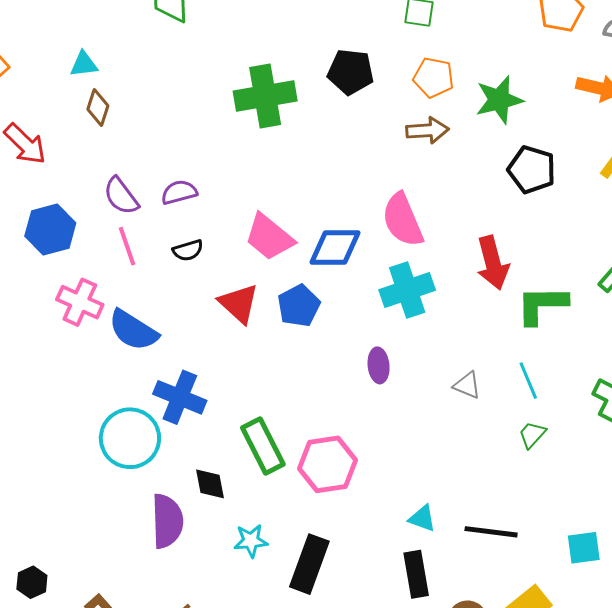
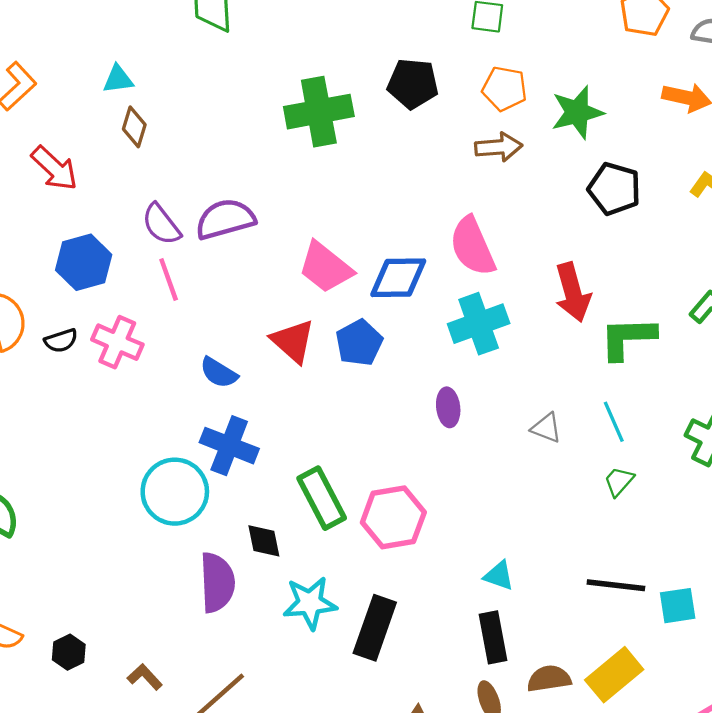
purple semicircle: (179, 192) -> (225, 219), size x1.5
black semicircle: (188, 250) -> (61, 341), moved
blue semicircle: (133, 330) -> (219, 373), moved, size x0.7
black line: (491, 532) -> (616, 585), moved
cyan star: (251, 541) -> (310, 603), size x1.4

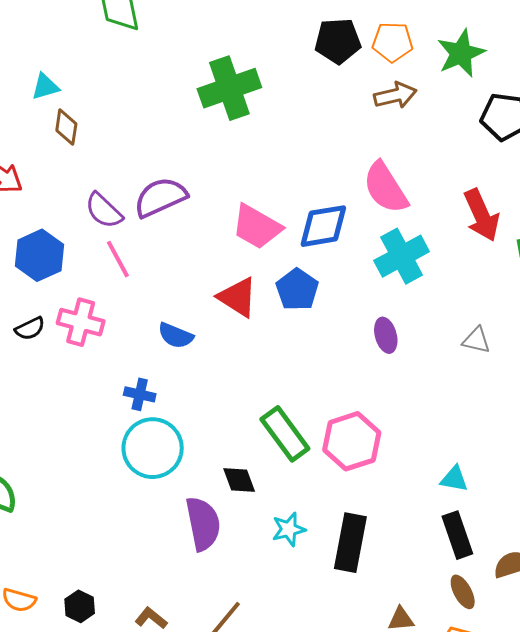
black pentagon: (413, 84) -> (338, 41), moved
blue cross: (229, 446) -> (140, 394), moved, size x0.6
cyan star: (310, 603) -> (289, 529), size x0.7

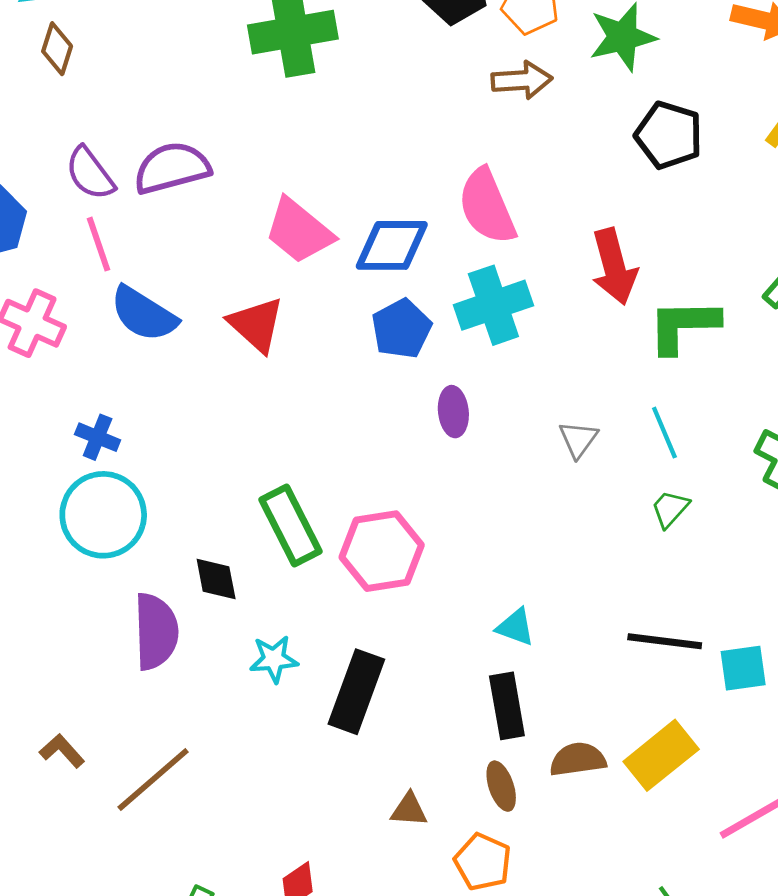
blue pentagon: (297, 290) -> (401, 329), moved
blue semicircle: (176, 336) -> (144, 314), moved, size x1.4
gray triangle: (476, 340) -> (578, 439), turned 44

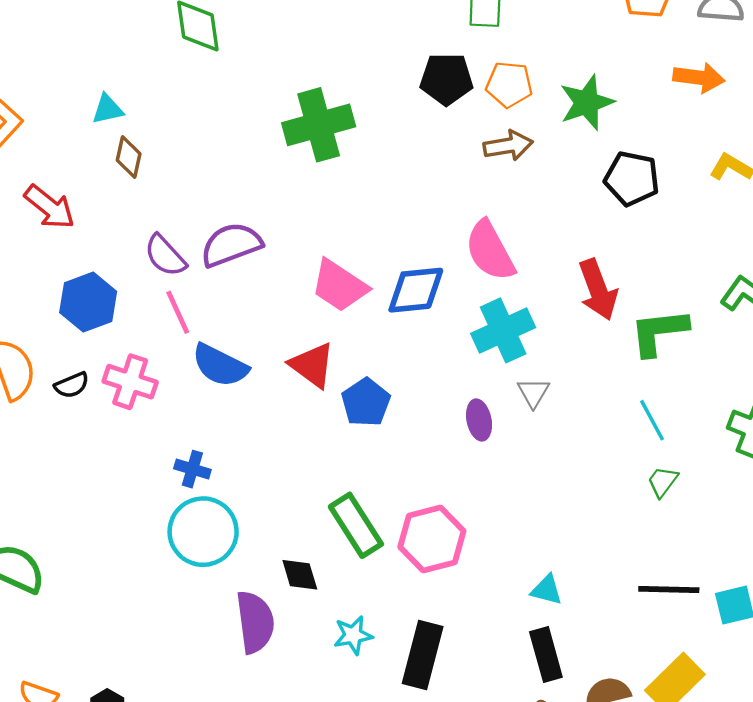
blue pentagon: (401, 329) -> (366, 402), moved
gray triangle: (578, 439) -> (533, 393), moved

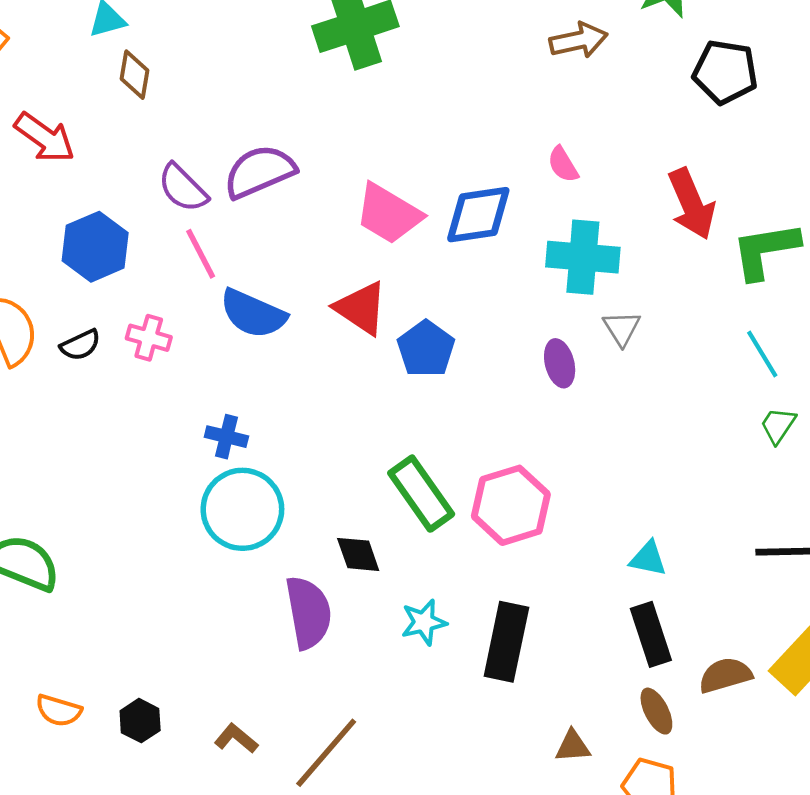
pink semicircle: (490, 251) -> (563, 164), size x0.5
cyan cross: (503, 330) -> (583, 257), turned 32
pink cross: (130, 382) -> (149, 338), size x0.7

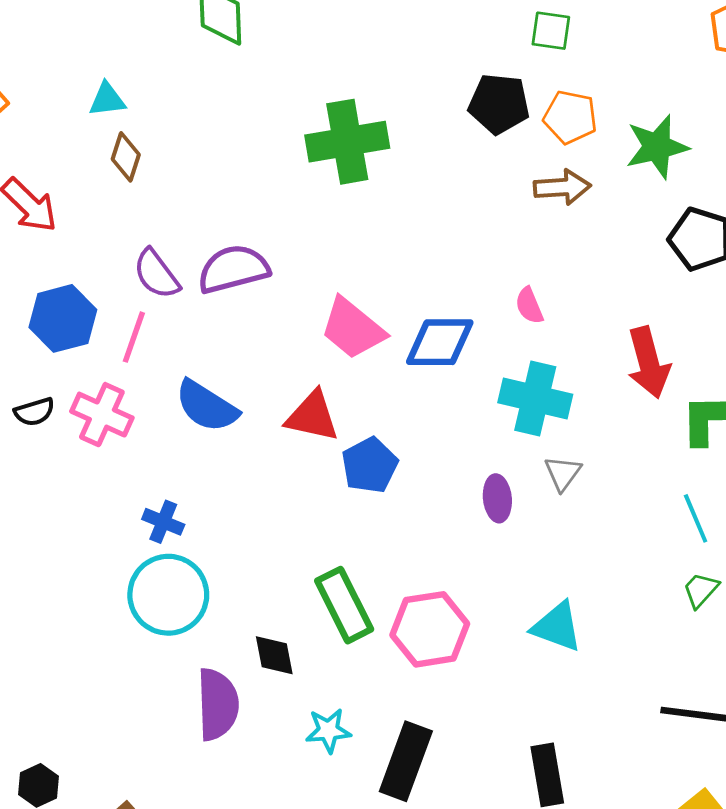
pink line: (201, 254) -> (134, 337), moved, turned 38
red triangle: (361, 308) -> (312, 416), turned -30
pink cross: (149, 338) -> (102, 415), size x1.4
cyan triangle: (648, 559) -> (557, 627), moved, size x1.4

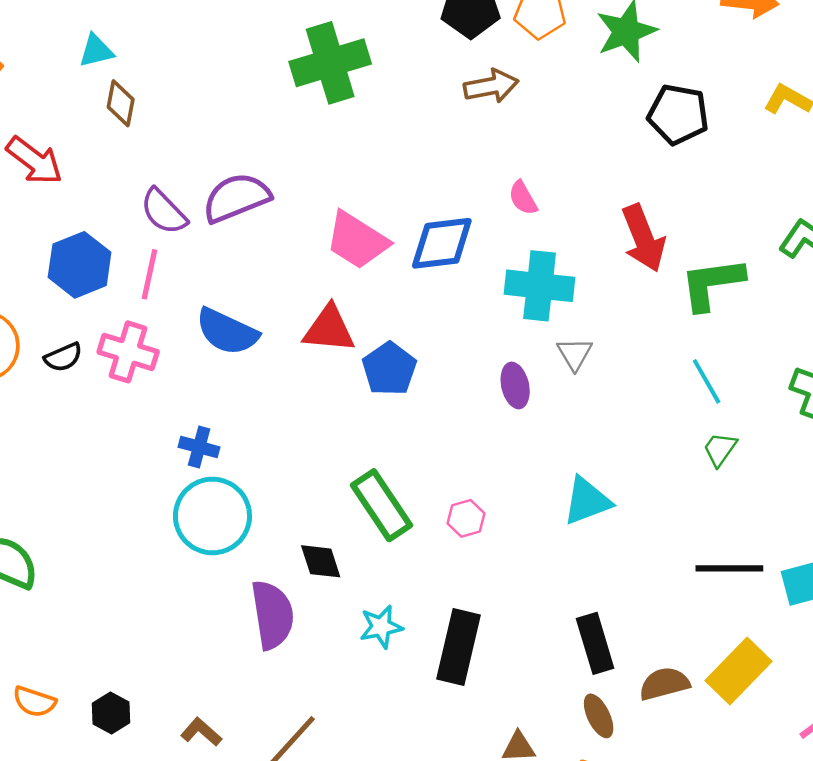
brown arrow: (562, 187) -> (491, 86), moved
cyan triangle: (557, 627) -> (587, 501), turned -34
pink hexagon: (430, 629) -> (466, 518), size x0.5

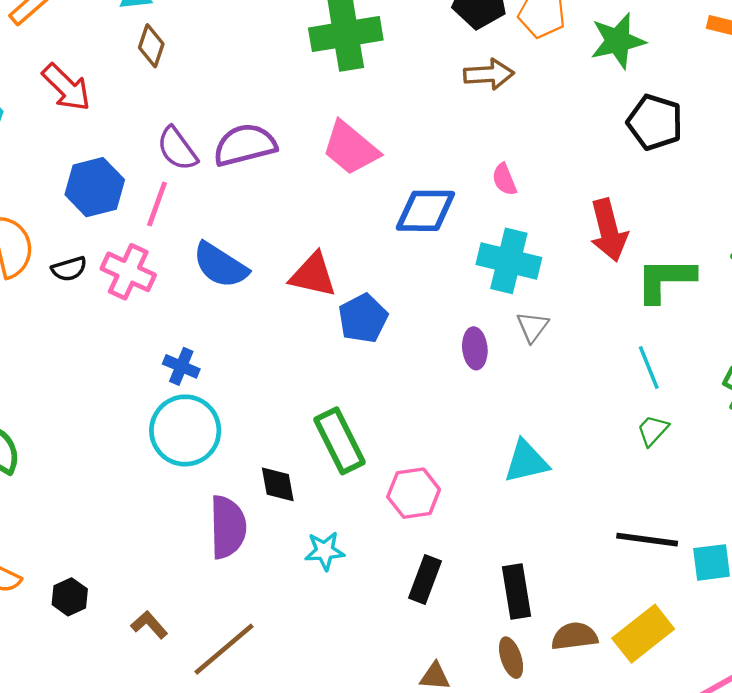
pink trapezoid: (357, 240) -> (351, 148), moved
pink hexagon: (466, 518) -> (414, 493), moved, size x1.5
black rectangle: (459, 647) -> (425, 579), moved, size x0.7

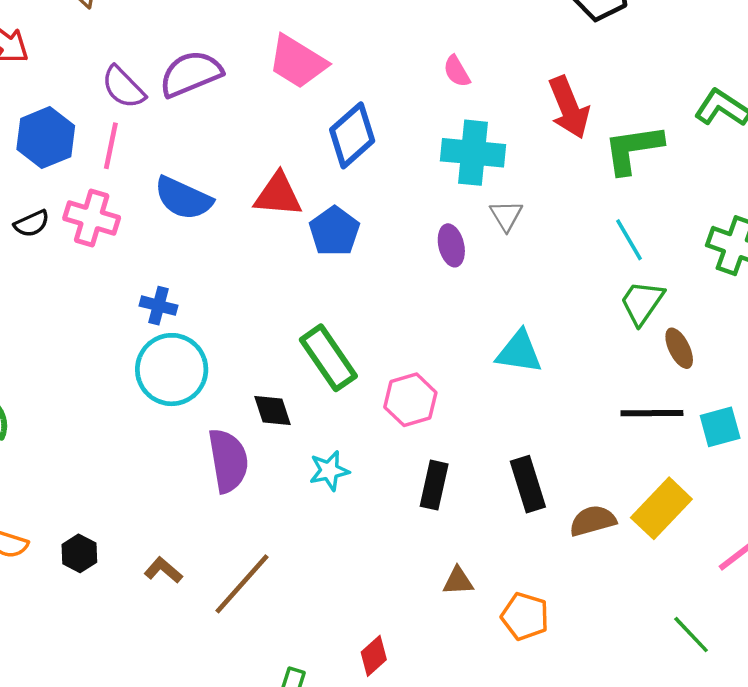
blue diamond: (425, 211) -> (352, 135), moved, turned -34
green trapezoid: (653, 430) -> (642, 302), size x1.4
cyan triangle: (526, 462) -> (519, 352), turned 30
brown ellipse: (511, 658) -> (679, 348), moved

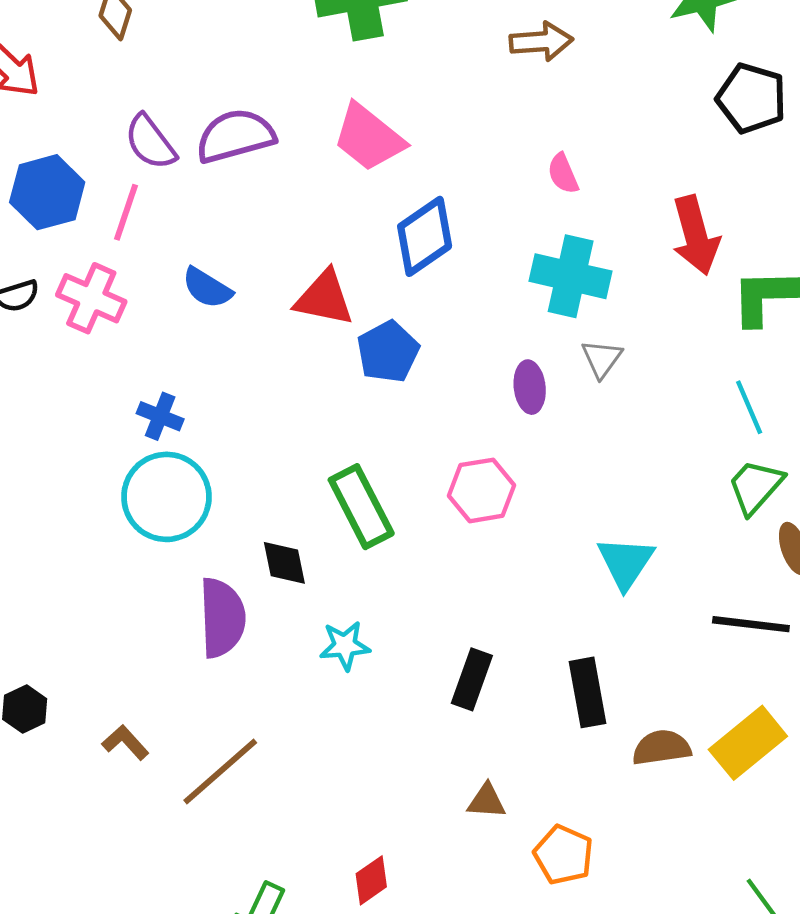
blue semicircle: (183, 198) -> (207, 288), size x0.7
cyan triangle: (519, 352) -> (626, 563), moved, turned 48
pink hexagon: (410, 400) -> (482, 490), moved

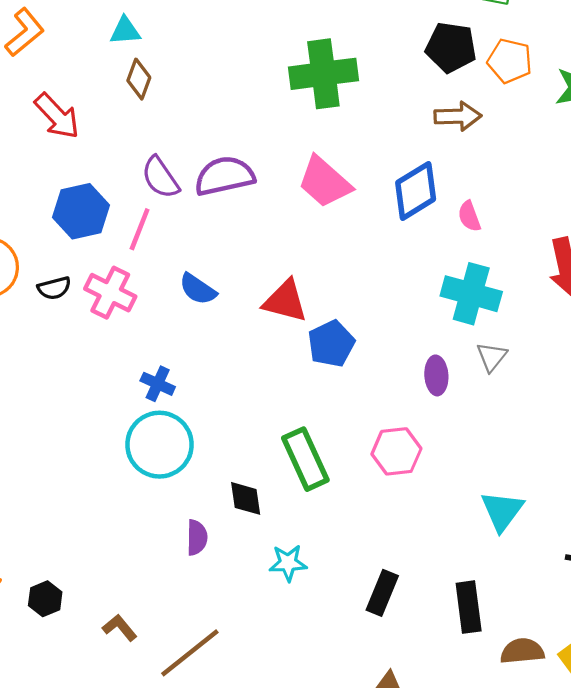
blue diamond: (425, 236) -> (416, 191), moved
purple semicircle: (222, 618) -> (197, 537), size x0.6

